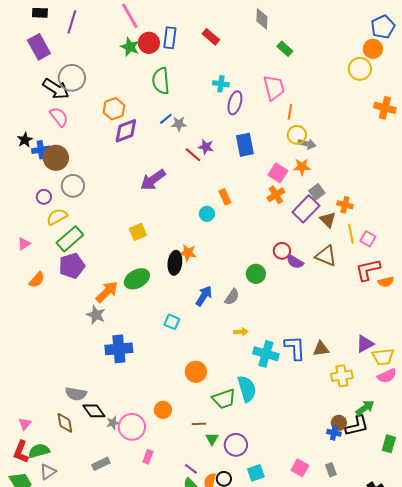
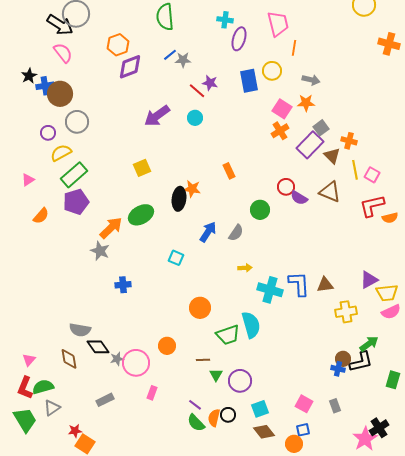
yellow circle: (297, 135) -> (272, 71), moved
orange rectangle: (225, 197) -> (229, 171), moved
cyan circle: (207, 214) -> (195, 118), moved
blue cross: (119, 349) -> (123, 285), size x0.6

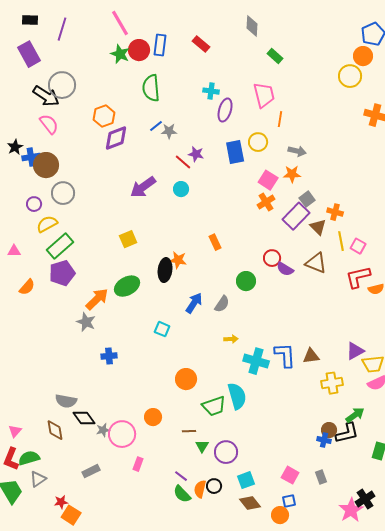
pink triangle: (28, 180) -> (14, 251), turned 32

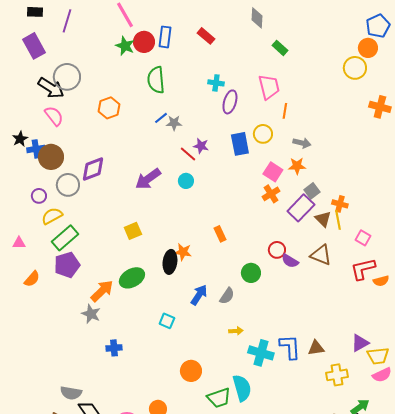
purple diamond: (116, 138) -> (93, 169), moved
yellow line: (341, 241) -> (338, 220), moved

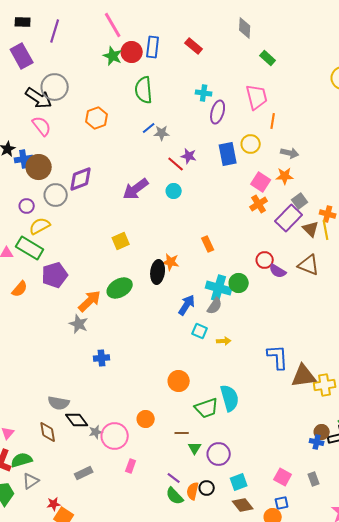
green rectangle: (65, 238) -> (30, 248), moved, turned 72
cyan square: (167, 321) -> (200, 331), moved
brown triangle: (316, 348) -> (304, 376), moved, size x1.5
cyan cross: (261, 353) -> (219, 288), moved

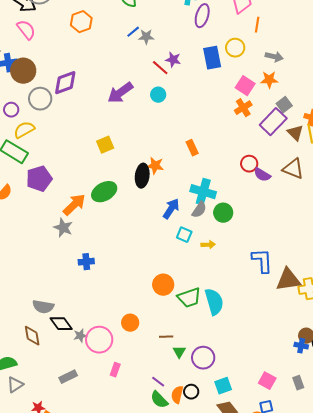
green circle: (239, 283) -> (223, 213), moved
green trapezoid: (207, 408) -> (189, 298), moved

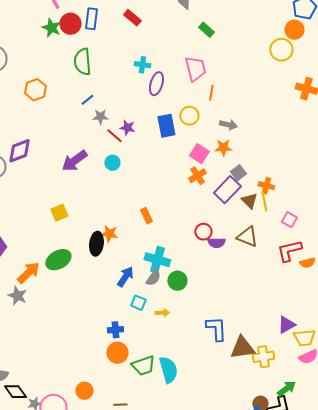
gray star: (146, 37) -> (100, 117), moved
purple semicircle: (262, 175) -> (216, 243), turned -30
blue cross: (86, 262) -> (115, 330), moved

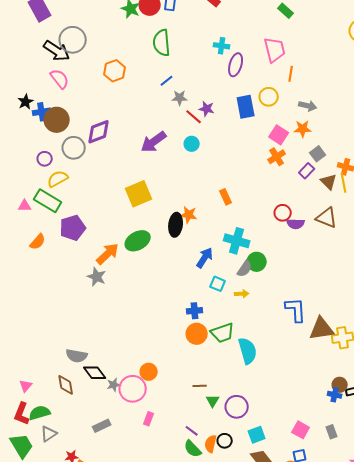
purple rectangle: (227, 190) -> (307, 171), size x0.6
yellow square: (59, 213) -> (139, 194), size x1.5
gray semicircle: (153, 278) -> (245, 269), moved
green trapezoid: (143, 366) -> (223, 333), moved
orange circle: (84, 391) -> (149, 372), moved

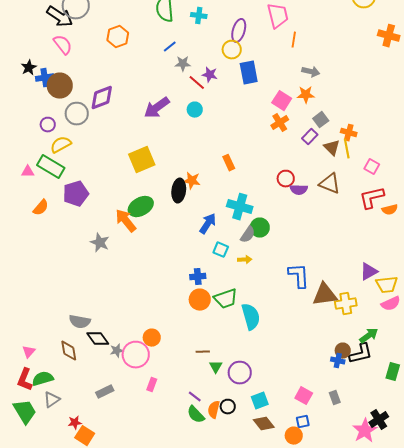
cyan cross: (222, 46) -> (199, 16), moved
yellow circle: (269, 97) -> (232, 50), moved
orange arrow: (108, 254) -> (126, 221), moved, turned -85

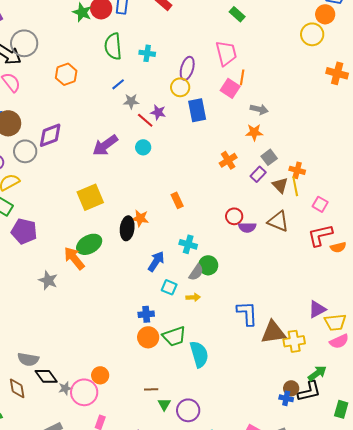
pink square: (282, 101) -> (230, 88), moved
purple pentagon: (76, 194) -> (24, 231), turned 30
cyan cross: (240, 207) -> (188, 244), size x0.7

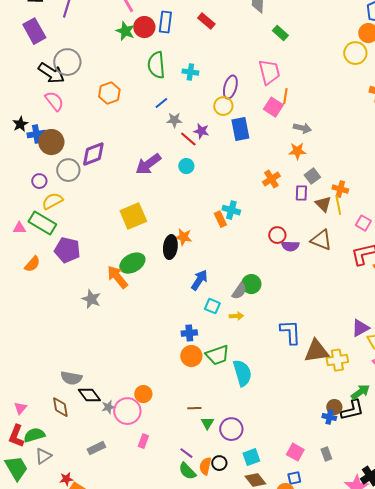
purple rectangle: (258, 174) -> (301, 193), turned -42
cyan cross: (188, 244) -> (231, 210), moved

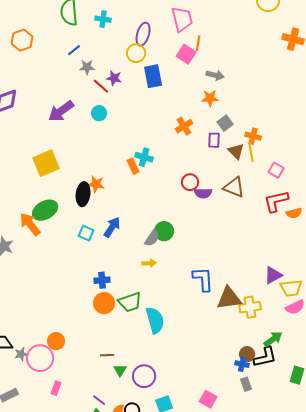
cyan square: (212, 306) -> (86, 233), moved
gray rectangle: (326, 454) -> (246, 384), moved

